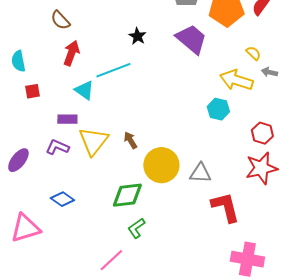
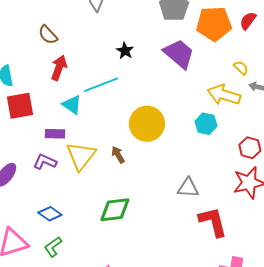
red square: (32, 91) -> (20, 106), size x1.8
yellow circle: (161, 165) -> (147, 124), moved
green L-shape: (136, 228) -> (53, 247), moved

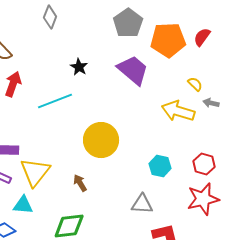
cyan triangle: (72, 105) -> (23, 205), moved, turned -30
cyan hexagon: (206, 124) -> (160, 166), moved
brown arrow: (118, 155) -> (80, 183), moved

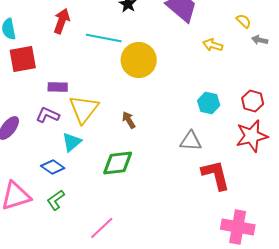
cyan line: (55, 101) -> (104, 38), turned 32
yellow arrow: (178, 111) -> (213, 45), moved, size x0.6
yellow circle: (101, 140) -> (139, 60), moved
cyan triangle: (23, 205) -> (72, 142), turned -45

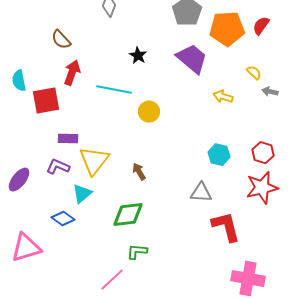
red square: (23, 59) -> (46, 101), moved
yellow circle: (139, 60) -> (149, 112), size x0.6
green L-shape: (56, 200) -> (137, 252), moved, turned 40

